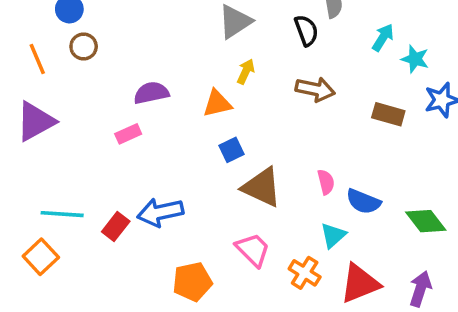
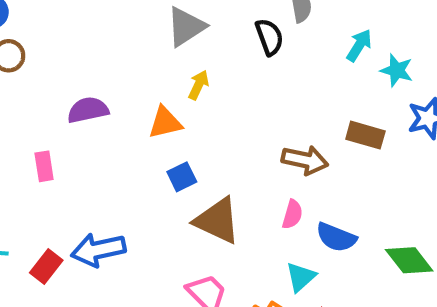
brown arrow: (315, 89) -> (305, 160), moved
pink rectangle: (128, 134) -> (44, 166), moved, turned -75
pink semicircle: (326, 182) -> (292, 214), turned 30

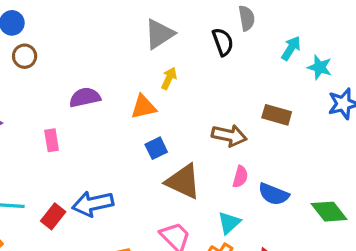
brown rectangle: (365, 135) -> (277, 115), moved
brown arrow: (305, 160) -> (229, 135), moved
cyan triangle: (301, 277) -> (229, 223), moved

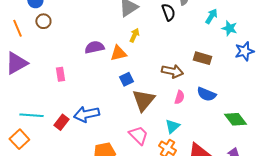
purple semicircle: (85, 97) -> (94, 47), moved
brown triangle: (183, 181) -> (143, 100), turned 45
blue semicircle: (274, 194) -> (206, 94), moved

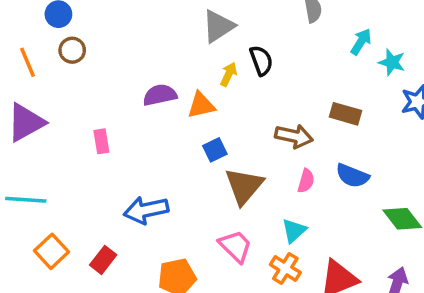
black semicircle: (168, 12) -> (261, 61), moved
cyan line: (31, 115) -> (26, 200), moved
red rectangle: (61, 122) -> (103, 260), moved
orange square: (19, 139) -> (52, 251), moved

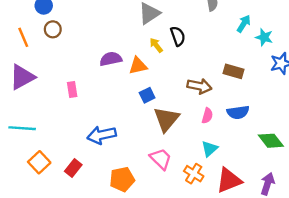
yellow arrow: (229, 74) -> (156, 45), turned -63
blue semicircle: (352, 176) -> (238, 112), turned -30
cyan triangle: (294, 231) -> (210, 149), moved

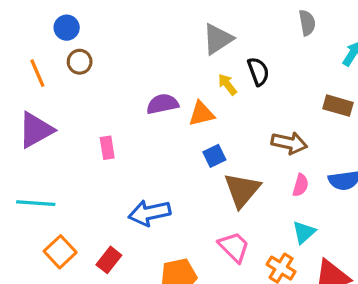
brown rectangle: (233, 71) -> (338, 106), moved

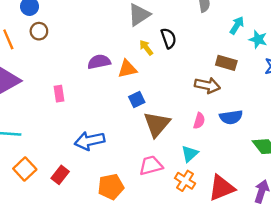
brown arrow: (289, 143) -> (207, 85), moved
cyan triangle: (304, 232) -> (190, 154), moved
pink trapezoid: (234, 247) -> (151, 165), turned -60

